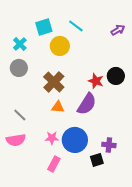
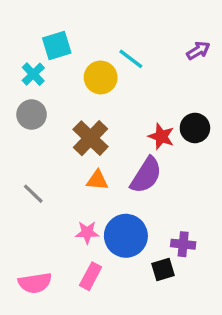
cyan line: (76, 26) -> (131, 59), moved
cyan square: (44, 27) -> (57, 45), moved
pink semicircle: (16, 140) -> (35, 283), moved

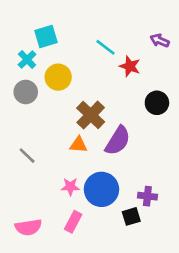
purple arrow: (198, 51) -> (160, 41), turned -126
yellow circle: (101, 77) -> (58, 77), moved
red star: (161, 136) -> (130, 66), moved
brown cross: (91, 138) -> (91, 115), moved

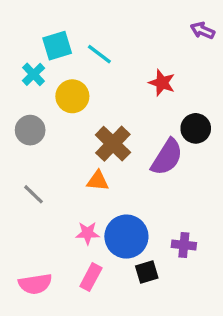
purple arrow: (160, 41) -> (202, 30), moved
cyan line: (106, 47) -> (99, 54), moved
gray circle: (26, 92) -> (30, 130), moved
purple semicircle: (118, 141) -> (167, 157), moved
black square: (131, 216) -> (147, 272), moved

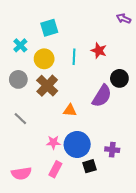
cyan square: (57, 46) -> (49, 28), moved
cyan line: (99, 54) -> (74, 57), moved, turned 56
brown cross: (113, 144) -> (47, 86), moved
orange triangle: (98, 181) -> (70, 110), moved

